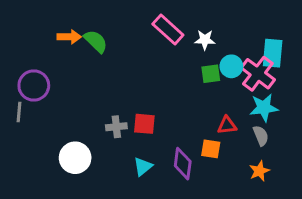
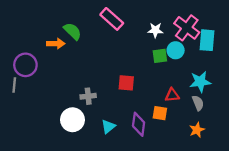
pink rectangle: (168, 29) -> (112, 19), moved
orange arrow: (69, 37) -> (56, 44), moved
pink cross: (258, 74) -> (187, 28), moved
red square: (144, 124) -> (126, 83), moved
white circle: (75, 158) -> (72, 120), moved

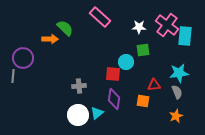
cyan circle: (176, 50) -> (126, 62), moved
white circle: (72, 120) -> (78, 115), moved
purple diamond: (139, 124) -> (114, 99), moved

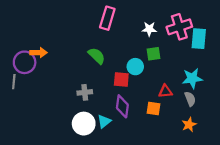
pink rectangle: (100, 17) -> (107, 18), turned 65
pink cross: (167, 25) -> (179, 27), turned 35
green semicircle: (65, 28) -> (97, 56), moved
orange arrow: (50, 39) -> (39, 53), moved

